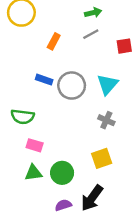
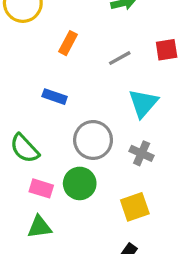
gray line: (91, 34) -> (120, 58), moved
gray circle: (72, 86) -> (93, 140), moved
green semicircle: (23, 117) -> (24, 148), turned 40
green circle: (62, 173) -> (80, 183), moved

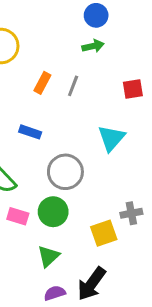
gray line: (120, 58) -> (73, 86), moved, turned -40
gray cross: (142, 153) -> (131, 213), moved, turned -35
green triangle: (40, 227) -> (49, 256), moved, turned -35

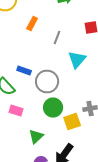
gray line: (73, 86) -> (57, 38), moved
blue rectangle: (30, 132) -> (24, 70), moved
green circle: (53, 212) -> (53, 108), moved

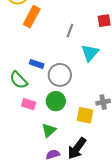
orange rectangle: (32, 24) -> (32, 17), moved, size x1.5
green circle: (53, 108) -> (56, 101), moved
yellow square: (72, 122) -> (85, 115), turned 30

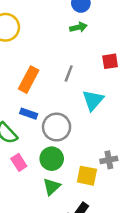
orange rectangle: (32, 17) -> (29, 80), moved
pink rectangle: (29, 104) -> (19, 162), turned 40
green triangle: (49, 130) -> (52, 187), moved

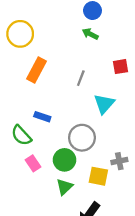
green arrow: (78, 27) -> (90, 34), turned -140
orange rectangle: (29, 80) -> (36, 70), moved
gray circle: (57, 127) -> (82, 138), moved

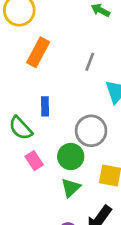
blue rectangle: (42, 117) -> (45, 106), turned 70

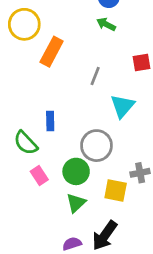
orange rectangle: (38, 52) -> (52, 52), moved

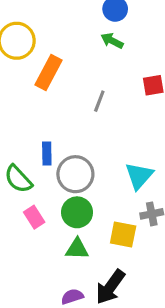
cyan triangle: (122, 106) -> (139, 176), moved
gray circle: (96, 146) -> (75, 174), moved
green triangle: (76, 203) -> (77, 249), turned 45

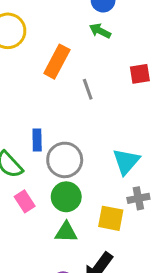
orange rectangle: (48, 73) -> (57, 62), moved
gray line: (99, 101) -> (88, 89), turned -40

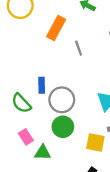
pink rectangle: (25, 201) -> (26, 137), moved
green triangle: (66, 232) -> (43, 153), moved

